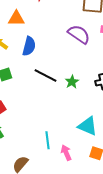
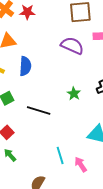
black line: (46, 75) -> (39, 111), moved

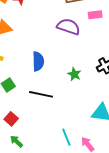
blue semicircle: (25, 66) -> (38, 61), moved

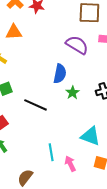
blue semicircle: (38, 61) -> (60, 74), moved

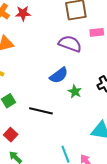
blue semicircle: (60, 74) -> (59, 75), turned 54

